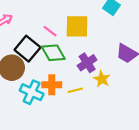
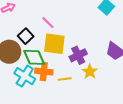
yellow square: (77, 26) -> (54, 44), moved
black square: (27, 49) -> (26, 36), size x0.7
green diamond: (53, 53) -> (34, 57), moved

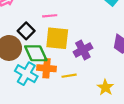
pink line: (48, 23) -> (50, 16), turned -48
yellow star: (90, 72) -> (105, 87), moved

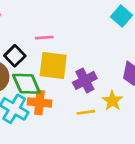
yellow line: (69, 76) -> (86, 112), moved
yellow star: (105, 87) -> (112, 101), moved

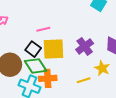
black square: (15, 56) -> (33, 49), moved
purple cross: (85, 80) -> (85, 46), moved

